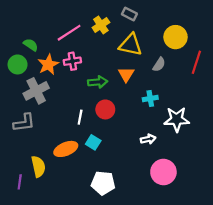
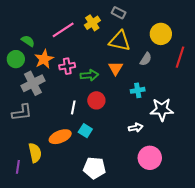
pink cross: (72, 61) -> (67, 66), moved

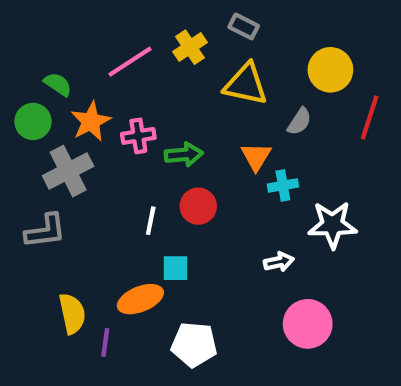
orange triangle: (116, 68) -> (256, 157), moved
cyan square: (85, 131) -> (176, 268), turned -32
orange ellipse: (60, 137) -> (140, 299), moved
purple line: (18, 167) -> (105, 342), moved

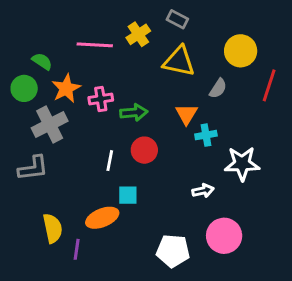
pink line: (130, 62) -> (95, 45), turned 36
white pentagon: (194, 345) -> (173, 251), moved

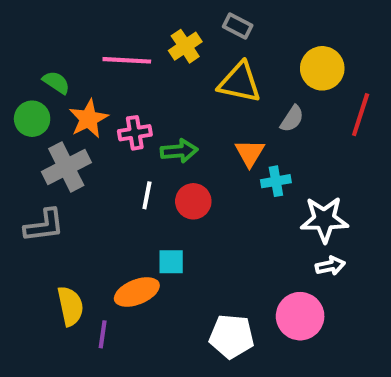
white line: (110, 161) -> (147, 195), moved
white arrow: (203, 191) -> (330, 266), moved

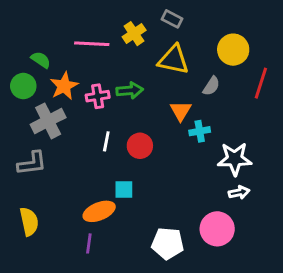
green arrow: (179, 151) -> (130, 90), moved
yellow semicircle: (70, 306) -> (29, 222), moved
purple line: (103, 334) -> (89, 243), moved

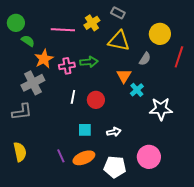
green circle: (23, 86) -> (16, 23), moved
cyan cross: (200, 131) -> (137, 90), turned -32
white arrow: (239, 192) -> (114, 132), moved
orange ellipse: (99, 211) -> (84, 158), moved
purple line: (89, 243) -> (61, 156), moved, turned -32

